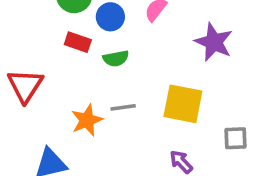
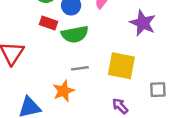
green semicircle: (116, 58) -> (75, 34), size x1.5
orange star: (87, 120) -> (64, 91), moved

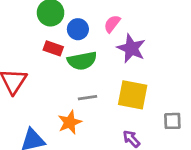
purple star: (143, 23) -> (131, 48), moved

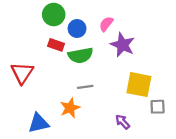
yellow square: (133, 95) -> (139, 85), moved

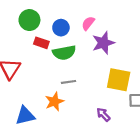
green circle: (54, 15) -> (29, 20), moved
purple star: (123, 45) -> (103, 43), turned 30

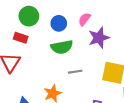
red rectangle: (41, 43) -> (21, 38), moved
gray line: (69, 82) -> (75, 72), moved

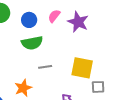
purple star: (99, 38) -> (78, 22), moved, turned -30

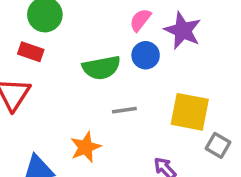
blue circle: (29, 20) -> (146, 55), moved
gray square: (98, 87) -> (218, 145), turned 32

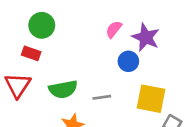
blue circle: (146, 55) -> (128, 61), moved
green semicircle: (101, 68) -> (63, 89), moved

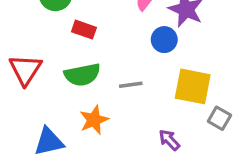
red rectangle: (31, 53) -> (84, 30), moved

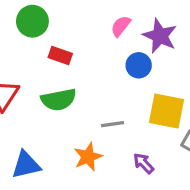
gray line: (131, 85) -> (112, 124), moved
orange star: (94, 120) -> (88, 157), moved

